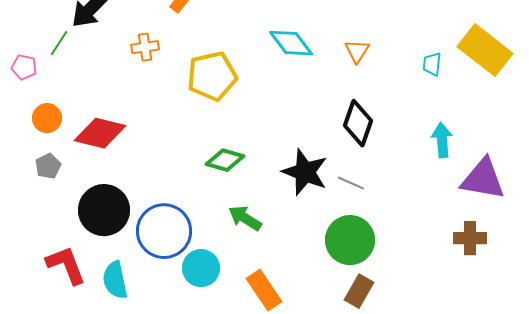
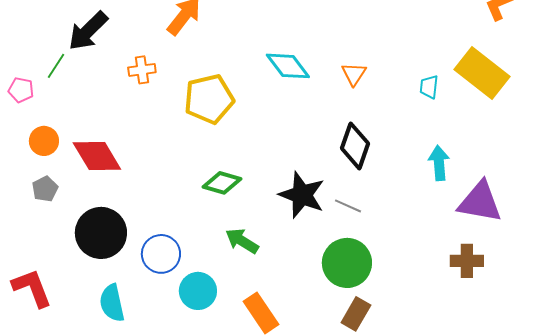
red diamond: (100, 133) -> (97, 156), turned 45
blue circle: (164, 231) -> (161, 254), size x0.7
red L-shape: (66, 265) -> (32, 288), moved

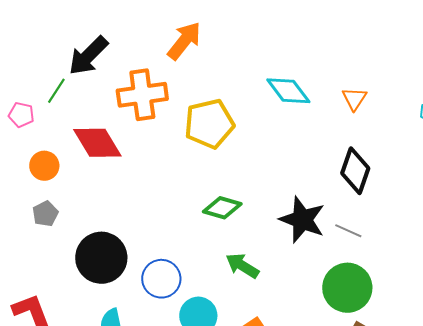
orange cross: (142, 70) -> (142, 95), size x1.8
red diamond: (97, 156) -> (97, 143), moved

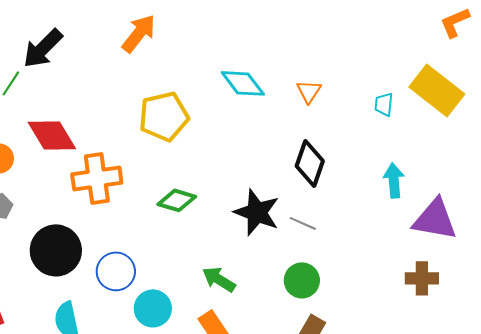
orange cross: (142, 95) -> (97, 178), moved
green arrow: (242, 266) -> (219, 279), moved
green circle: (347, 288) -> (302, 280), size x0.7

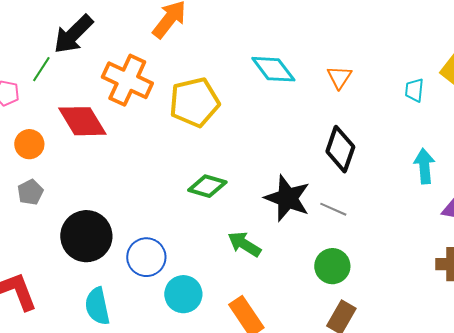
orange cross: (97, 178) -> (127, 80), moved, turned 33
green arrow: (219, 279) -> (244, 244), moved

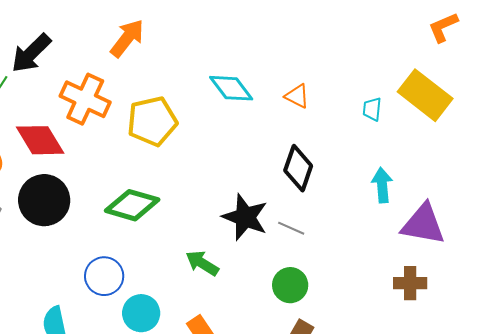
orange triangle: (339, 77) -> (297, 96), turned -36
green diamond: (207, 186) -> (132, 205), moved, size x1.4
black circle: (86, 236) -> (44, 200), moved

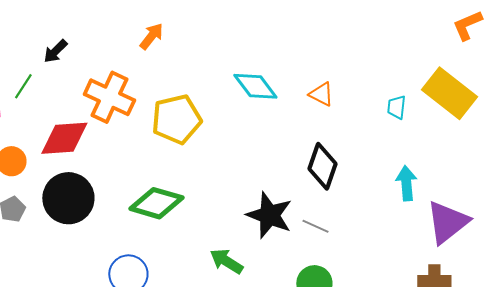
orange arrow: (127, 38) -> (151, 36), size x0.7
black arrow: (31, 53) -> (55, 51), size x0.6
red diamond: (40, 140) -> (64, 138), turned -63
purple triangle: (423, 224) -> (447, 222), turned -48

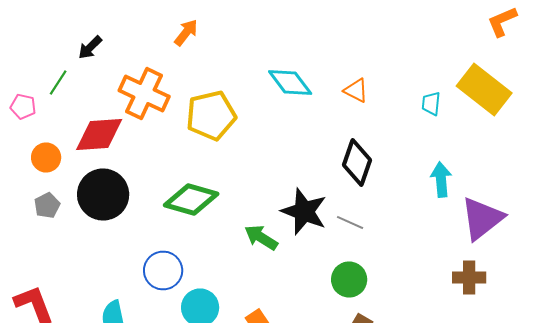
green arrow: (226, 261) -> (261, 238), moved

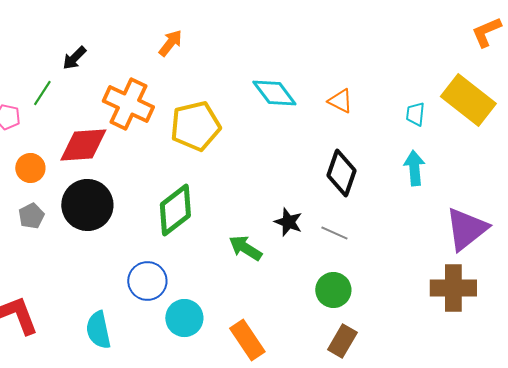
cyan arrow: (441, 180) -> (414, 168), moved
green diamond: (191, 200) -> (175, 210), turned -54
black star: (304, 212) -> (288, 222), size x0.6
brown cross: (469, 278) -> (453, 288), size x1.4

